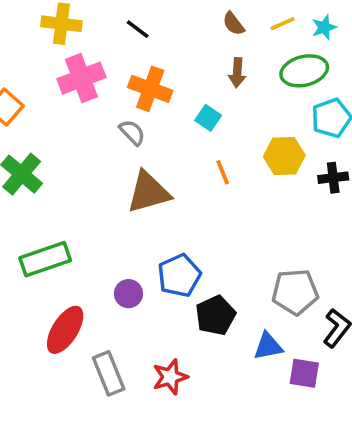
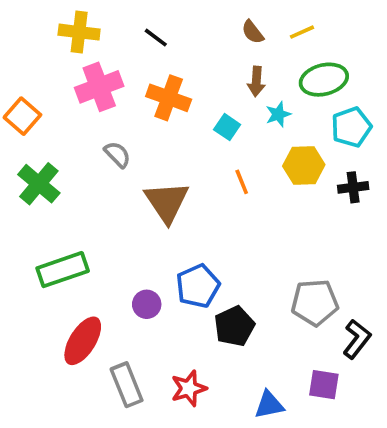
cyan star: (324, 27) -> (278, 114), moved
gray semicircle: (132, 132) -> (117, 154), moved
brown triangle: (148, 192) -> (167, 202), turned -48
blue triangle: (268, 346) -> (269, 405), moved

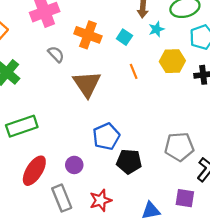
orange cross: (169, 98) -> (88, 35), moved
purple circle: (147, 304) -> (74, 165), moved
black pentagon: (234, 326) -> (129, 162), turned 30

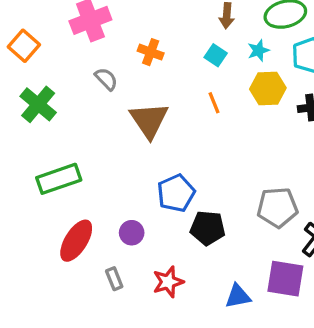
cyan star: (156, 29) -> (258, 50), moved
orange cross: (88, 35) -> (151, 52), size x0.7
cyan square: (124, 37) -> (216, 55), moved
gray rectangle: (62, 198) -> (114, 279), size x0.6
purple square: (185, 198) -> (285, 279), size x1.4

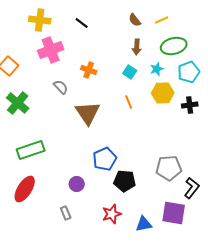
red ellipse: (76, 241) -> (25, 189), moved
red star: (168, 282) -> (112, 214), moved

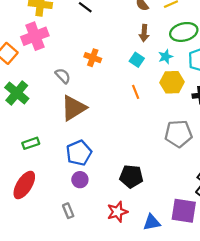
pink cross: (51, 50) -> (35, 36), moved
brown triangle: (88, 113) -> (74, 108), moved, turned 32
green rectangle: (31, 150) -> (31, 143), size x0.6
blue pentagon: (105, 159) -> (79, 153), moved
gray pentagon: (169, 168) -> (178, 134), moved

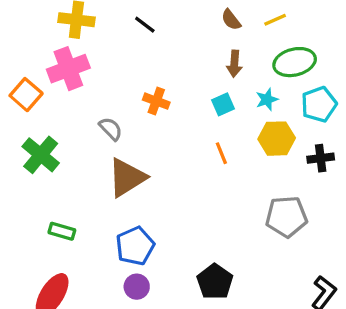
cyan square: (137, 60) -> (223, 104), turned 32
green rectangle: (31, 143) -> (62, 231), turned 35
black pentagon: (131, 176) -> (215, 282), turned 30

